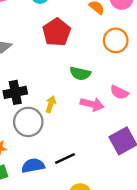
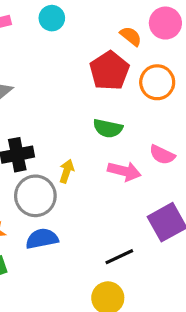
red pentagon: (57, 32) -> (109, 71), moved
black line: (65, 159) -> (119, 257), moved
blue semicircle: (33, 166) -> (42, 239), moved

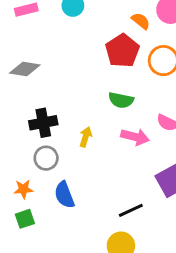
gray circle: (35, 196) -> (46, 158), moved, size x0.7
blue semicircle: (42, 239) -> (64, 195), turned -100

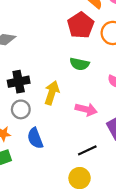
yellow arrow: (86, 137) -> (52, 93), size x1.5
pink arrow: (135, 137) -> (86, 109), moved

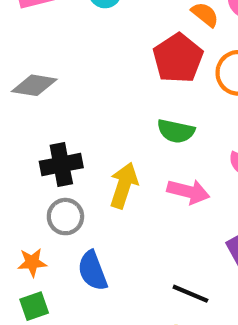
pink arrow: (86, 109) -> (188, 192), moved
black line: (87, 150) -> (190, 294), turned 48

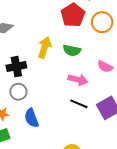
yellow arrow: (124, 185) -> (45, 47), moved
black line: (190, 294) -> (79, 104), moved

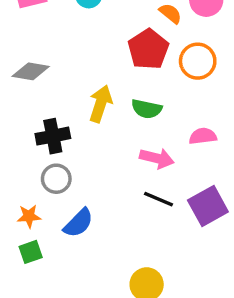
pink semicircle: (105, 67) -> (203, 136), turned 147
blue semicircle: (31, 118) -> (78, 223), turned -114

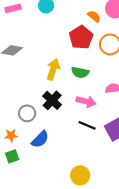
black cross: (53, 136) -> (52, 100), moved, turned -36

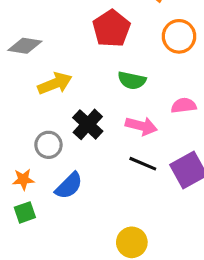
red pentagon: (81, 37) -> (111, 28), moved
yellow arrow: (53, 69) -> (55, 84), moved, turned 50

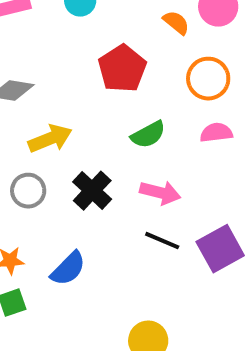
green semicircle: (132, 80) -> (148, 135), turned -40
pink semicircle: (184, 106) -> (216, 133), moved
gray circle: (48, 145) -> (28, 191), moved

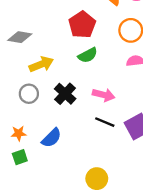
green semicircle: (148, 135) -> (88, 55), moved

